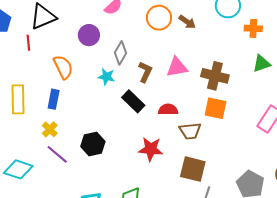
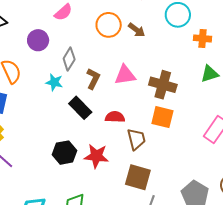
brown trapezoid: (190, 131) -> (136, 139), turned -100
black hexagon: (93, 144) -> (65, 153), moved

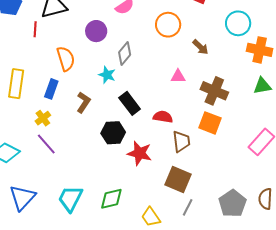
brown arrow: (137, 30) -> (201, 47), moved
orange cross: (203, 38) -> (260, 50), size x1.4
pink triangle: (125, 75) -> (178, 76), size x0.7
brown L-shape: (93, 79) -> (84, 102), moved
black hexagon: (65, 153) -> (113, 133), moved

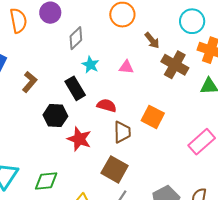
orange semicircle: (66, 59) -> (18, 21), moved
cyan star: (107, 75) -> (90, 65), moved
brown cross: (214, 91) -> (175, 65), moved

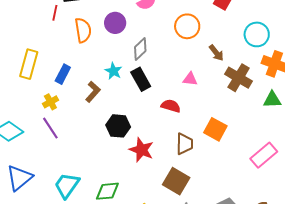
cyan star: (90, 65) -> (113, 71), moved
black rectangle: (75, 88) -> (141, 79), moved
red semicircle: (107, 105) -> (171, 106), moved

